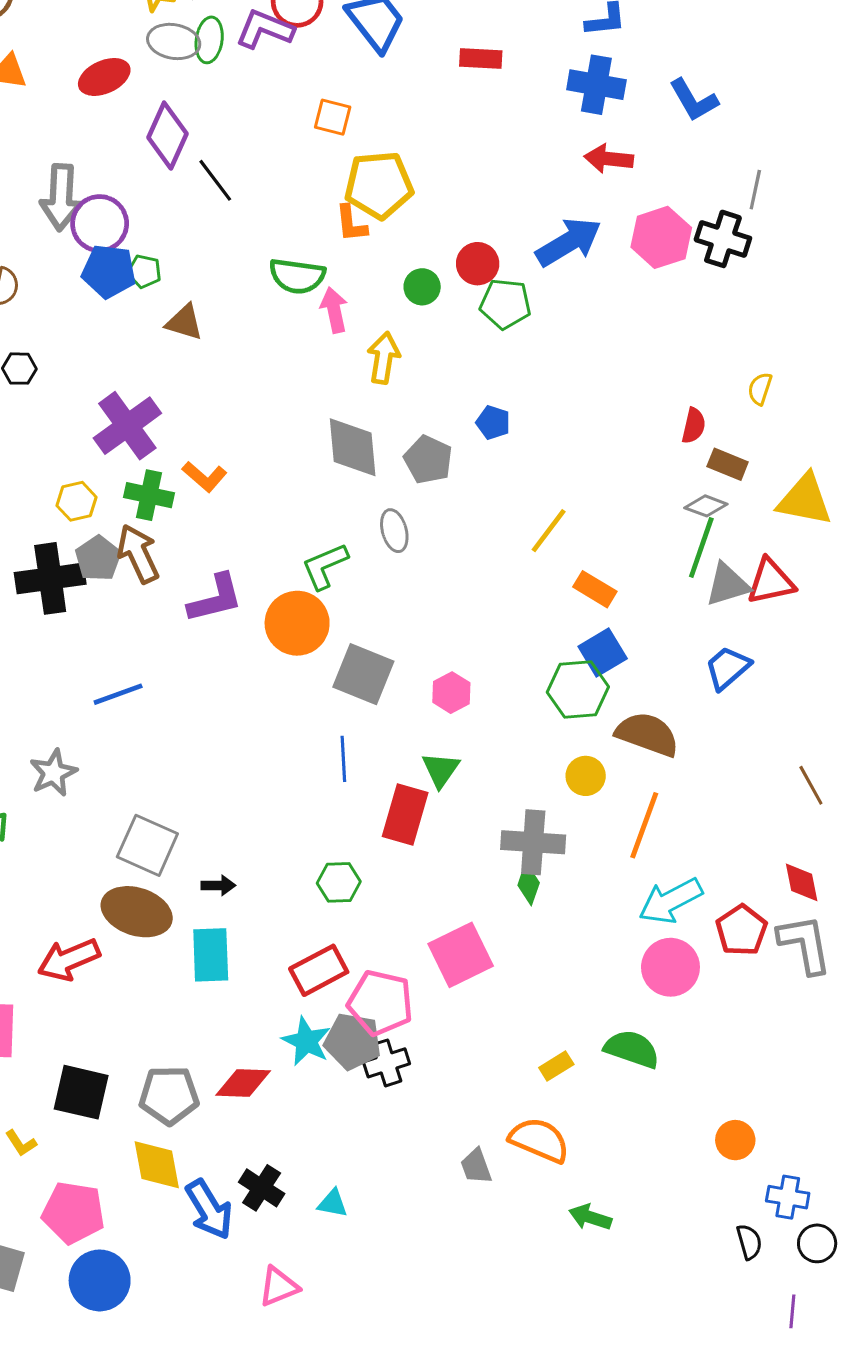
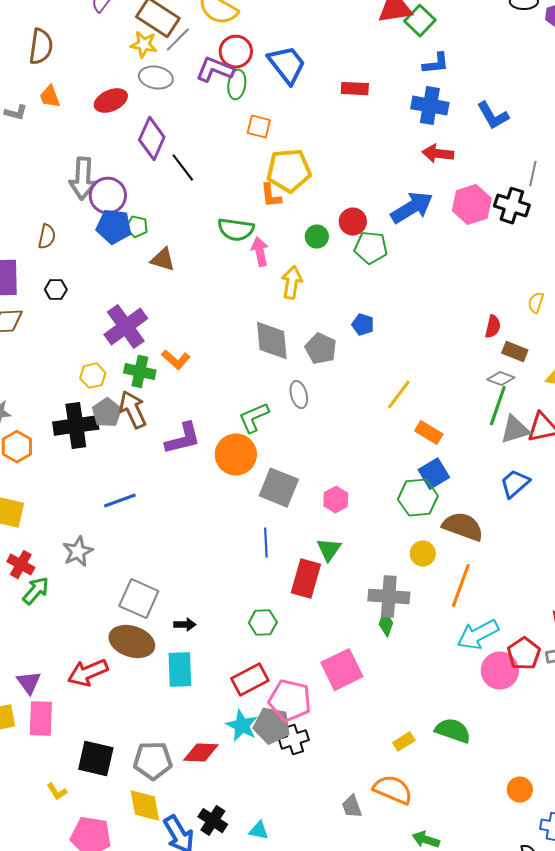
green ellipse: (209, 40) -> (237, 85), moved
pink circle: (670, 967) -> (500, 671), moved

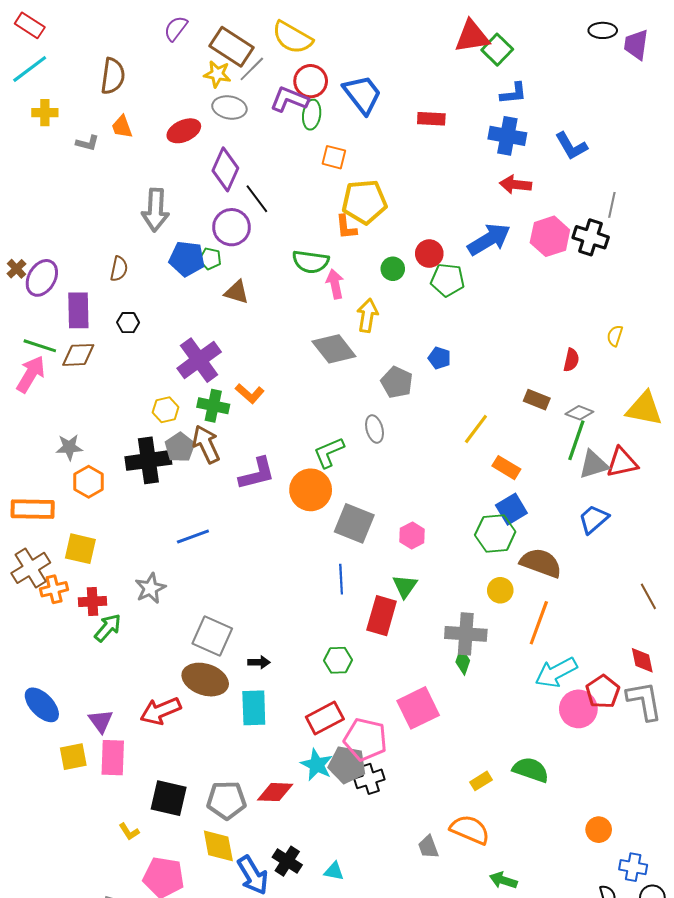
purple circle: (108, 196) -> (232, 227), moved
gray diamond: (272, 341) -> (334, 349), moved, turned -33
brown rectangle: (515, 352) -> (537, 400), moved
red cross: (21, 565) -> (93, 601), turned -32

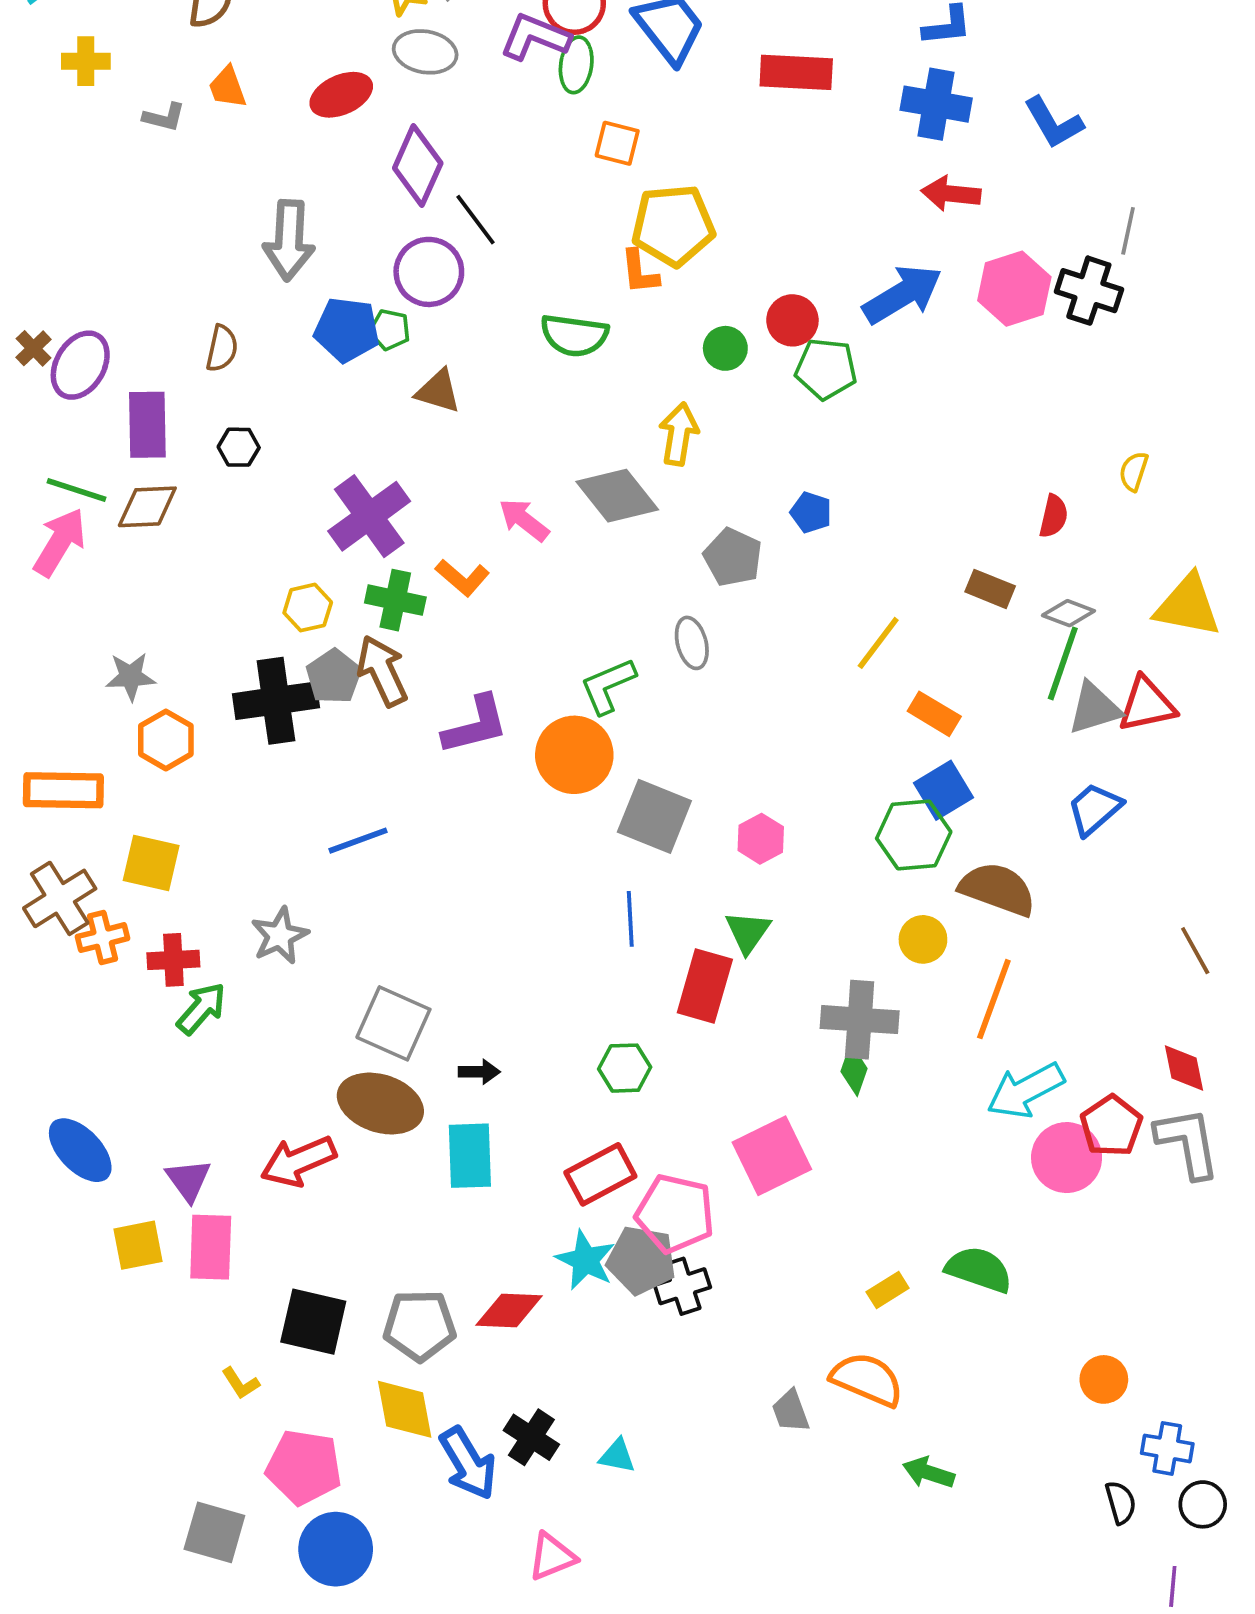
red rectangle: (431, 119) -> (796, 72), size x1.4
pink arrow: (335, 284) -> (524, 520), moved, turned -40

